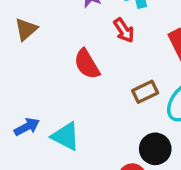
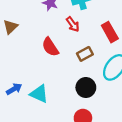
brown rectangle: (145, 92) -> (85, 54), moved
black circle: (155, 149) -> (86, 88), moved

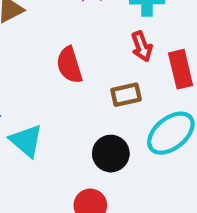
red arrow: (73, 24) -> (142, 46), moved

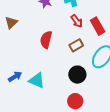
red semicircle: (69, 65) -> (46, 40), turned 48

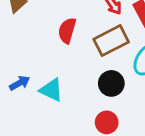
brown rectangle: (76, 45) -> (111, 41), size x1.6

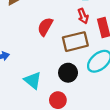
cyan triangle: (51, 90) -> (33, 80), moved

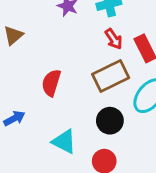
red semicircle: (45, 27) -> (51, 83), moved

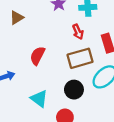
red arrow: (114, 39) -> (78, 32), moved

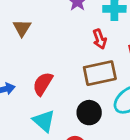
brown triangle: (17, 18) -> (22, 28), moved, turned -32
red semicircle: (37, 56) -> (43, 84), moved

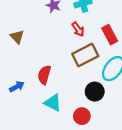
black circle: (89, 113) -> (95, 92), moved

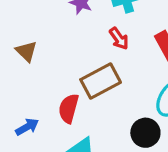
brown rectangle: (85, 55) -> (101, 81), moved

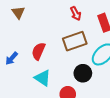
brown rectangle: (101, 81) -> (75, 41), moved
blue arrow: (27, 127) -> (12, 58), turned 152

